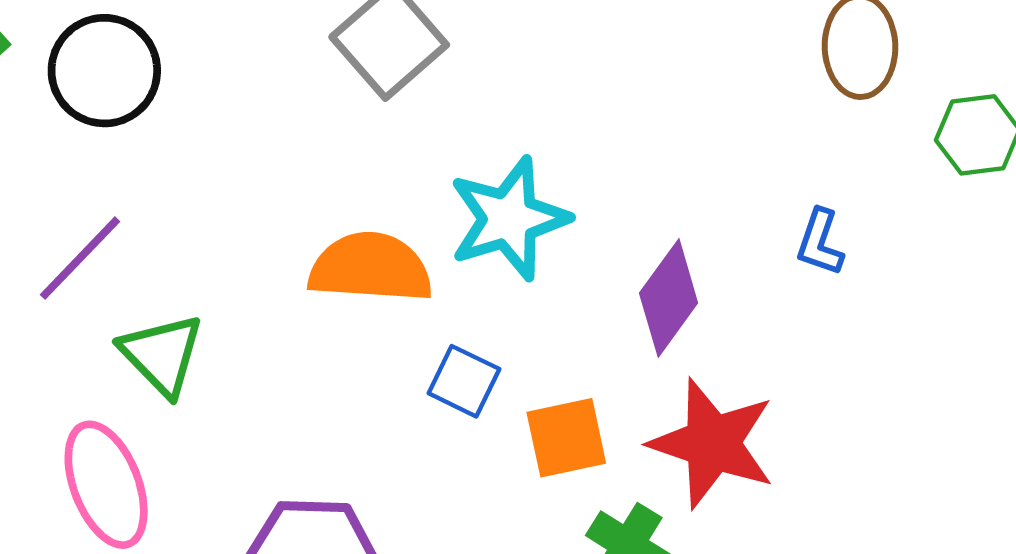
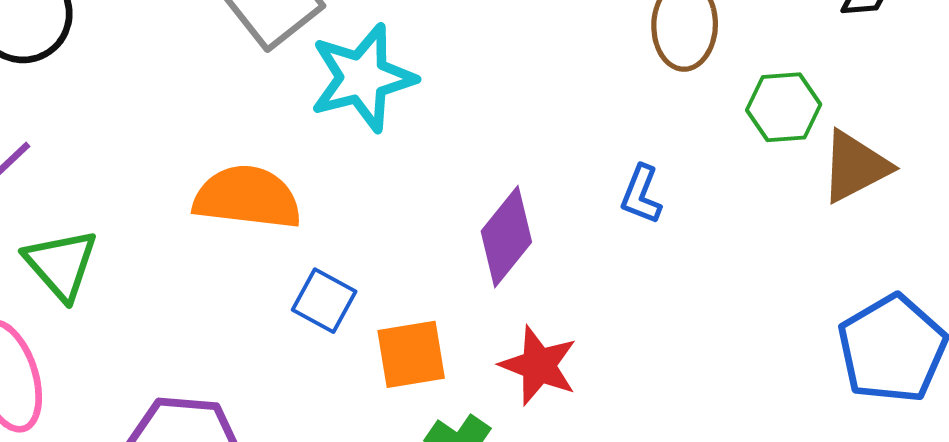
cyan star: (509, 219) -> (363, 78), moved
red star: (712, 443) -> (539, 365), size x0.7

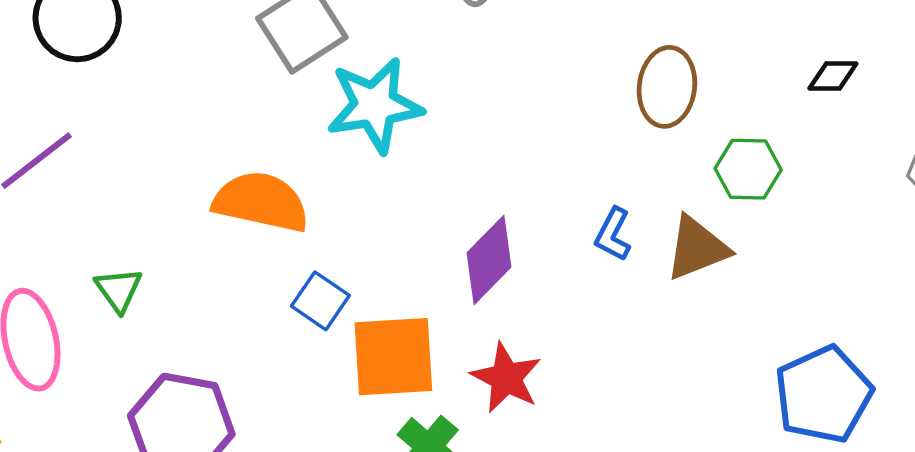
brown triangle: (855, 167) -> (697, 248), moved
green triangle: (61, 264) -> (119, 290), moved, size x0.7
orange square: (411, 354) -> (393, 357), size x1.4

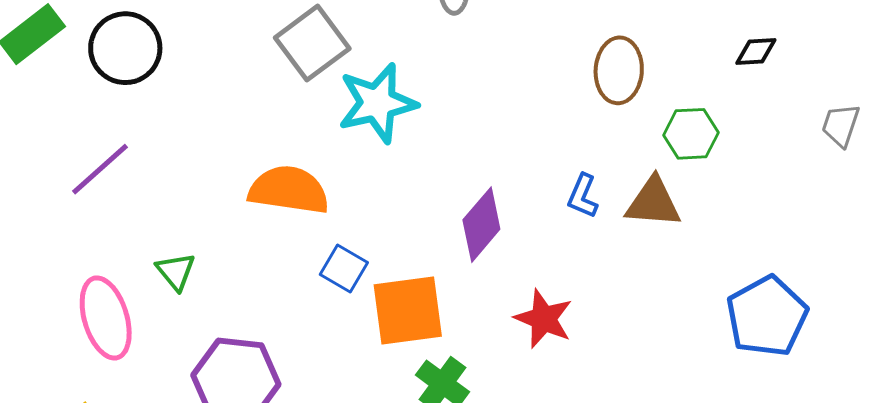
brown triangle: (697, 248) -> (653, 202), turned 30
red star: (506, 378) -> (544, 319), moved

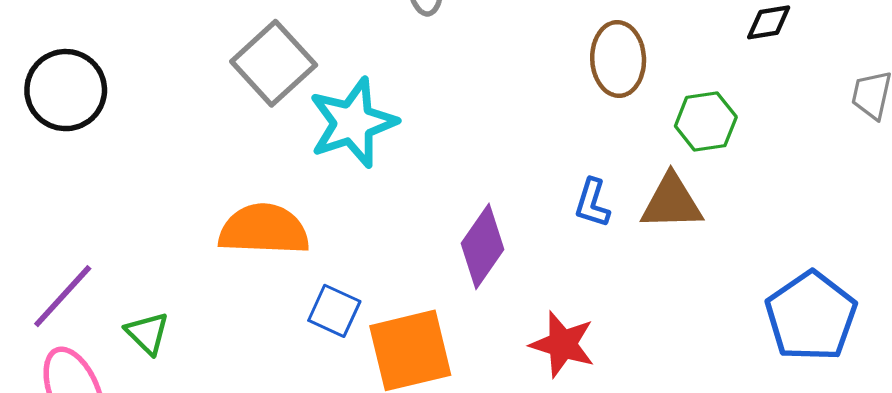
purple line: (100, 169) -> (63, 296), moved

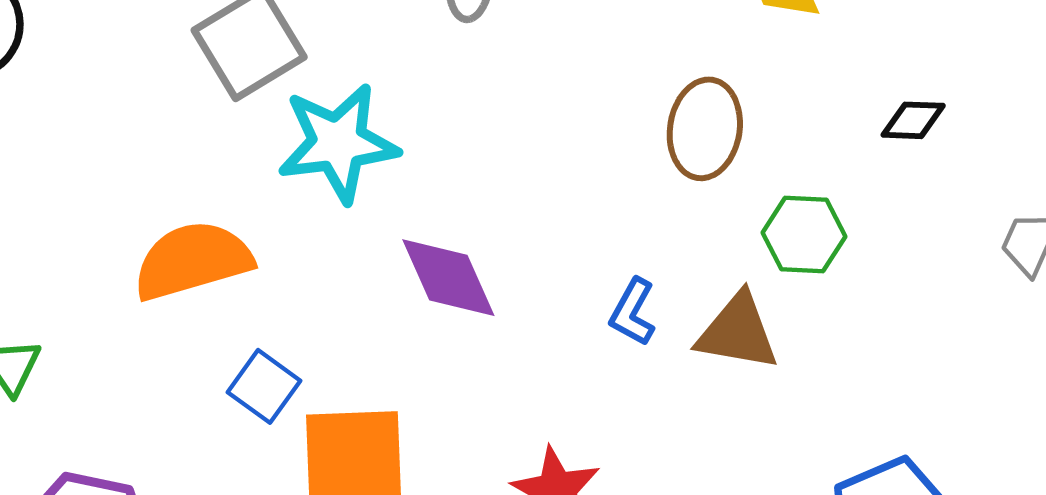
orange semicircle: (264, 230) -> (193, 261), turned -30
purple diamond: (483, 246) -> (448, 278), moved, turned -70

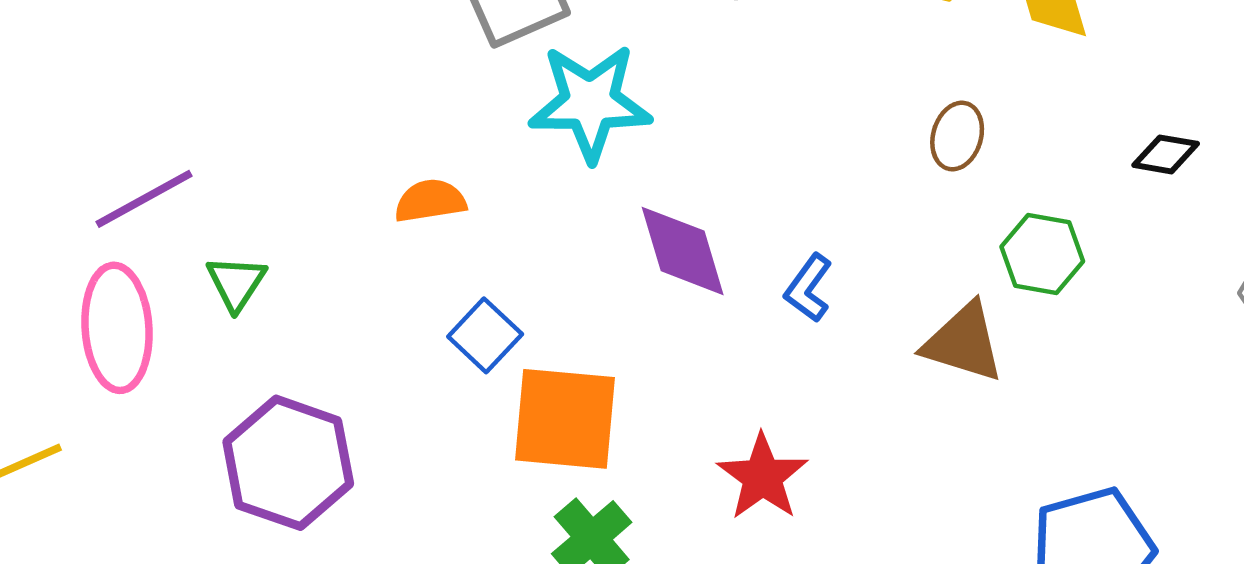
brown ellipse: (705, 129) -> (957, 136), size x0.7
orange semicircle: (193, 261) -> (430, 201), size x0.6
blue L-shape: (633, 312) -> (808, 288), moved

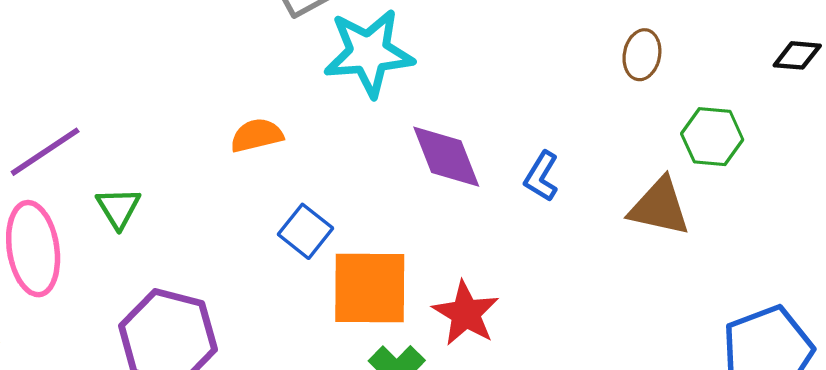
red star: (762, 477) -> (466, 313), moved

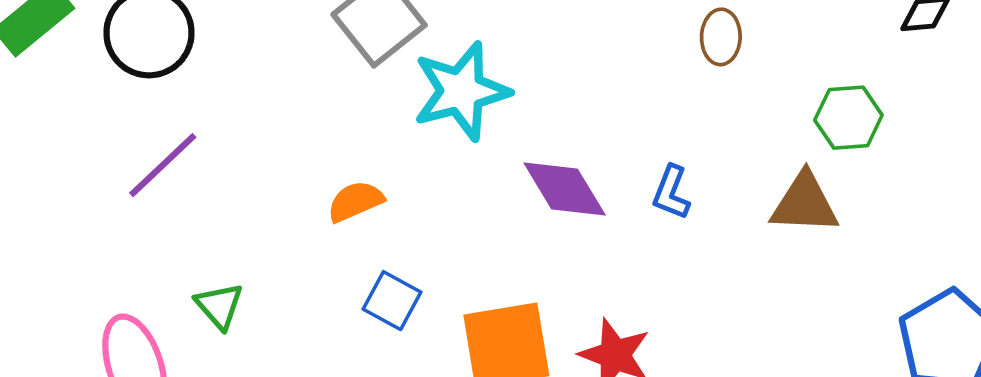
brown ellipse: (642, 55) -> (721, 37), moved
purple line: (45, 152) -> (163, 165), moved
blue square: (306, 231) -> (392, 301), moved

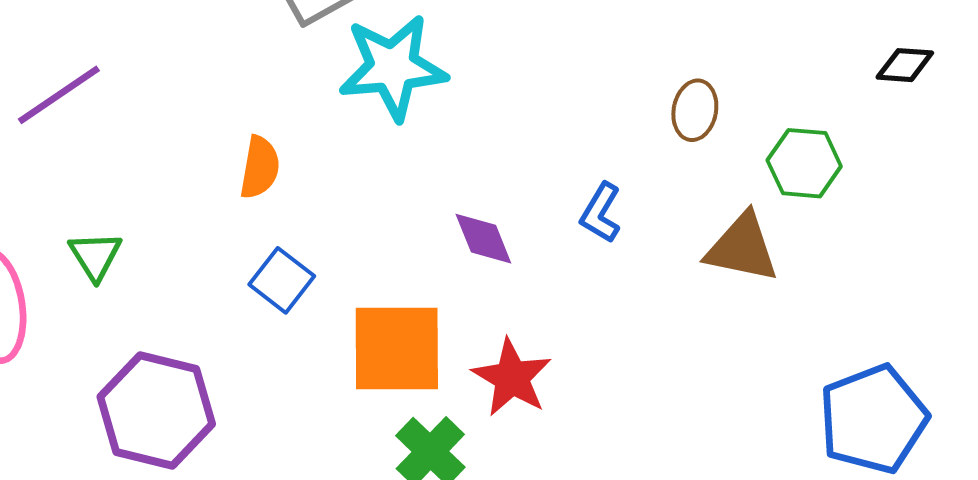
brown ellipse: (721, 37) -> (695, 110), moved
purple diamond: (565, 189) -> (483, 239), moved, size x0.7
orange semicircle: (355, 201) -> (260, 167), turned 114

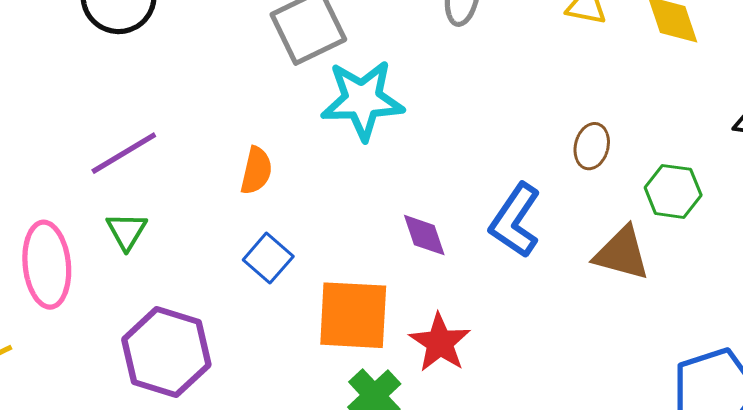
purple line: (59, 95) -> (124, 153), moved
blue L-shape: (601, 213) -> (515, 220), size x1.6

